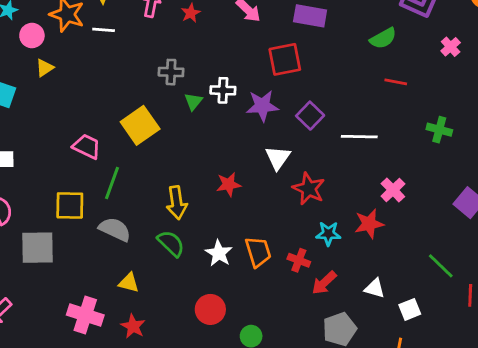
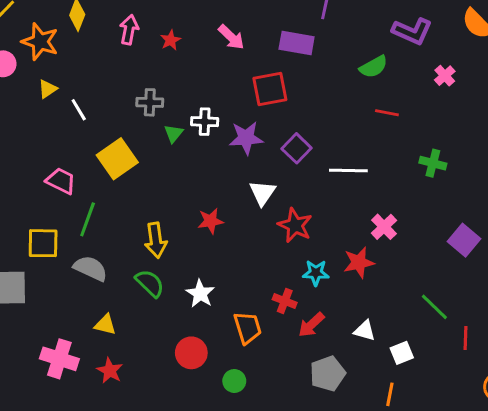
white line: (104, 30) -> (79, 110), moved, turned 55
yellow triangle: (45, 68) -> (48, 89), moved
orange trapezoid: (258, 252) -> (248, 328), moved

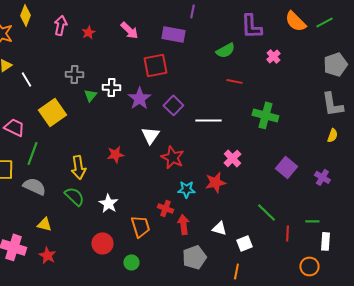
purple L-shape: (412, 31) -> (251, 26), turned 64
purple star: (246, 138) -> (139, 98), turned -30
green cross: (433, 163) -> (265, 115), size x1.4
red arrow: (311, 325) -> (183, 224), turned 126

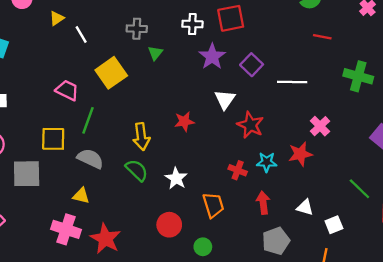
white cross: (111, 87) -> (192, 24), moved
red cross: (165, 208) -> (238, 170), moved
yellow triangle: (44, 224) -> (81, 196), moved
red star: (47, 255) -> (105, 239), size x1.5

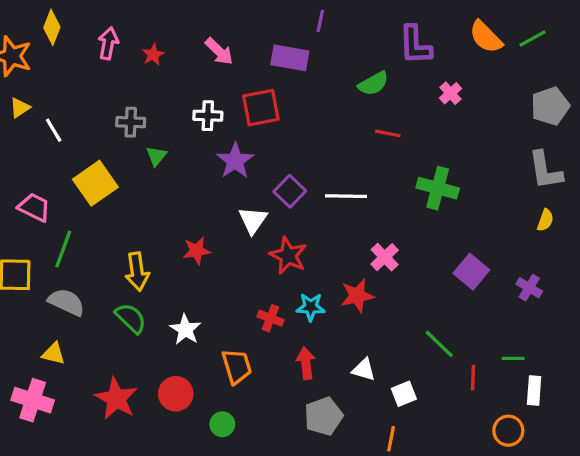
purple square: (252, 65) -> (290, 191), moved
red star: (105, 239) -> (116, 399), moved

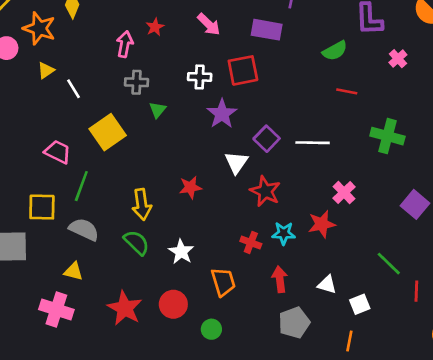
pink arrow: (108, 43) -> (125, 44), moved

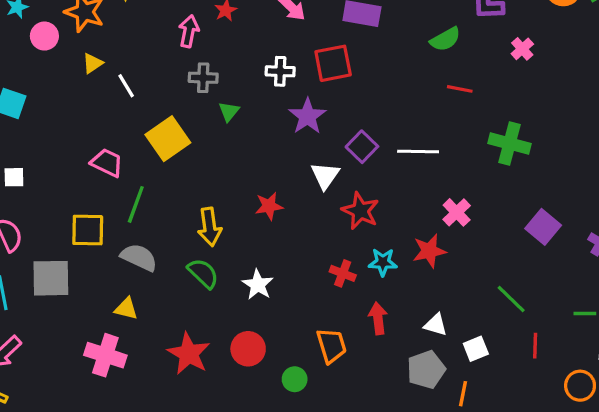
orange trapezoid: (223, 282) -> (331, 346), moved
red line: (416, 291) -> (535, 346), moved
gray pentagon: (294, 323) -> (426, 370), moved

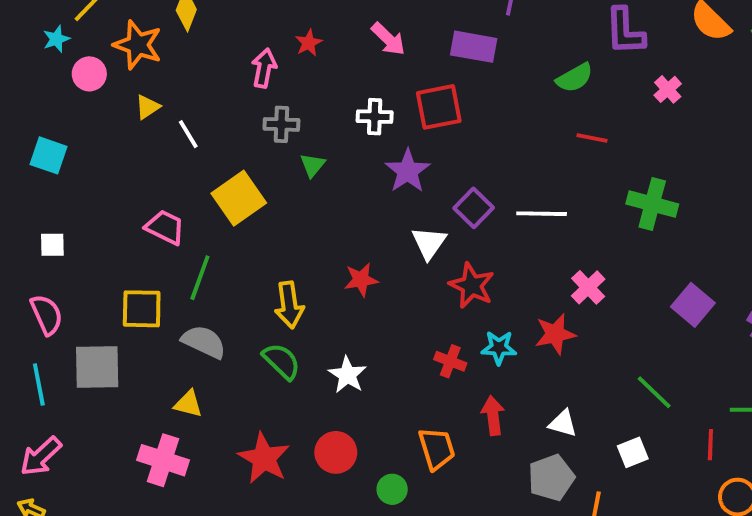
red line: (535, 346) -> (710, 445), moved
white square: (476, 349) -> (633, 452), moved

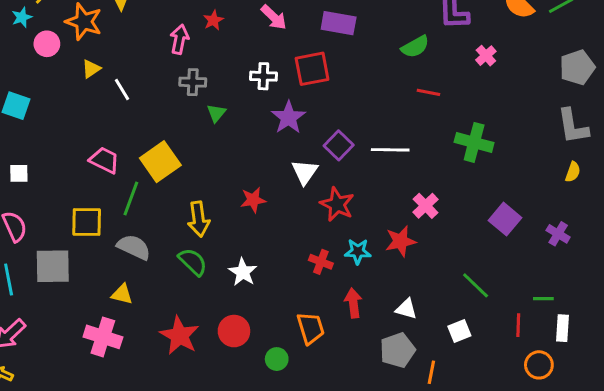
yellow square: (239, 198) -> (160, 162), moved

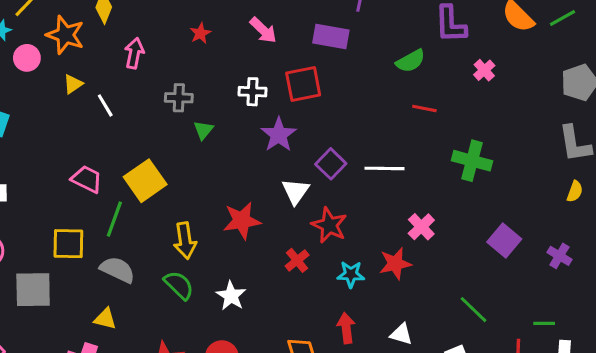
pink arrow: (179, 39) -> (134, 53), moved
red star: (253, 200) -> (242, 221), size x1.4
red cross: (321, 262) -> (297, 260), moved, turned 30

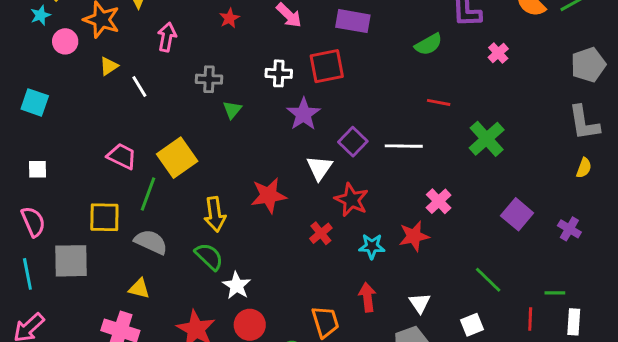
red line: (424, 109) -> (439, 102), moved
green cross: (472, 161) -> (487, 139), turned 33
white star: (231, 296) -> (237, 286), moved
white triangle: (401, 334) -> (420, 303), turned 40

